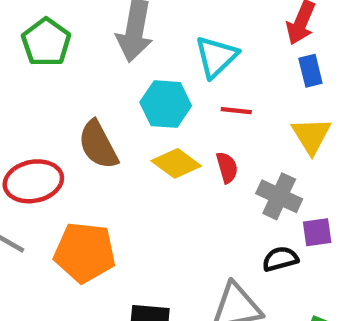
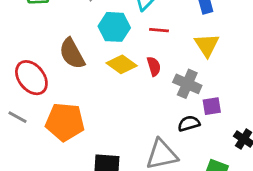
red ellipse: (33, 181) -> (31, 78), turned 64

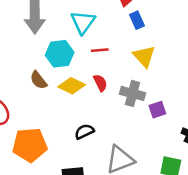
brown semicircle: (72, 54) -> (39, 80), moved, size x0.7
black semicircle: (189, 123) -> (84, 132), moved

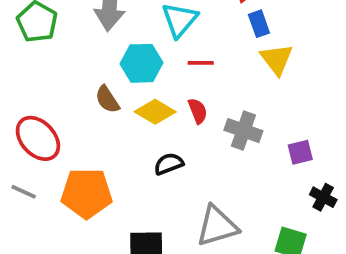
yellow triangle: (144, 56) -> (277, 59), moved
purple square: (157, 110) -> (300, 152), moved
black semicircle: (84, 132) -> (169, 164), moved

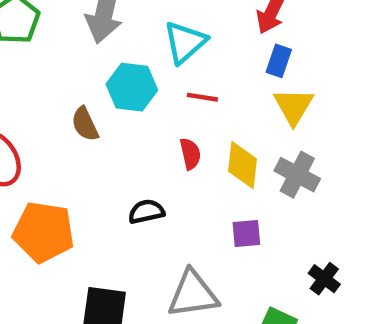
blue rectangle: (259, 24) -> (279, 61), turned 30
yellow diamond: (155, 112) -> (242, 165), moved, turned 57
gray cross: (243, 131) -> (297, 175), moved
purple square: (300, 152) -> (246, 233), moved

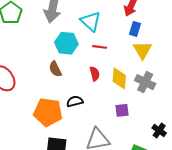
cyan triangle: (185, 42) -> (91, 21), turned -35
brown semicircle: (85, 124) -> (55, 69), moved
orange pentagon: (43, 232) -> (48, 112), moved

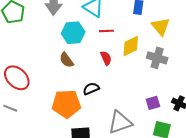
yellow triangle: (142, 50) -> (161, 27), moved
yellow diamond: (119, 78) -> (131, 46), moved, turned 70
purple square: (122, 110) -> (153, 103), moved

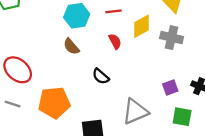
black semicircle: (91, 89) -> (101, 76), turned -112
orange pentagon: (66, 104) -> (54, 103), moved

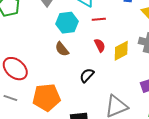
yellow diamond: (141, 26) -> (121, 51), moved
black semicircle: (101, 76) -> (87, 75), turned 91

